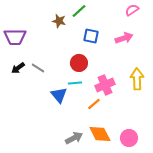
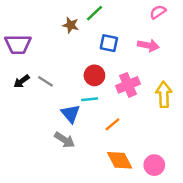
pink arrow: (124, 38) -> (148, 45), turned 30
pink cross: (105, 85) -> (128, 85), moved
gray arrow: (74, 138) -> (65, 140), moved, turned 60

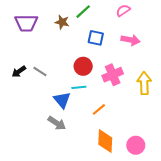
pink semicircle: (158, 12) -> (123, 10), moved
purple trapezoid: (18, 44) -> (26, 23), moved
orange diamond: (120, 160) -> (105, 141), turned 30

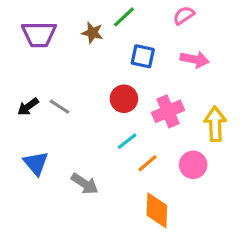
cyan line: (79, 87) -> (127, 141), moved, turned -32
blue triangle: (62, 100) -> (36, 163), moved
pink circle: (136, 145) -> (193, 165), moved

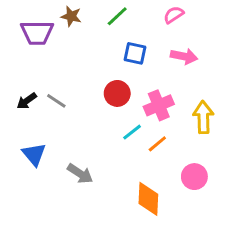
brown star: (92, 33) -> (71, 16), moved
cyan line: (127, 141) -> (132, 132), moved
orange line: (148, 163) -> (157, 144), moved
pink circle: (193, 165) -> (194, 177), moved

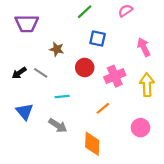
brown star: (71, 16) -> (57, 49), moved
pink arrow: (184, 56) -> (144, 47), moved, turned -126
cyan line: (132, 132) -> (62, 96), moved, turned 32
orange line: (157, 144) -> (103, 108), moved
orange diamond: (148, 199) -> (92, 144), moved

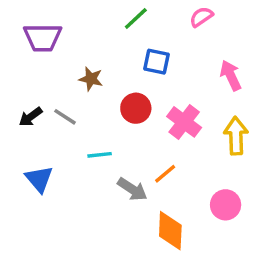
pink cross: (115, 76) -> (184, 122), turned -30
gray arrow: (58, 125) -> (132, 189), moved
orange diamond: (92, 144) -> (170, 231), moved

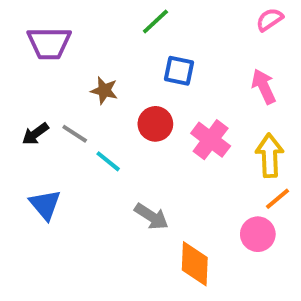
pink semicircle: (201, 17) -> (270, 20), moved
cyan line: (100, 155) -> (108, 161), moved, turned 45
orange line: (165, 174) -> (277, 199), moved

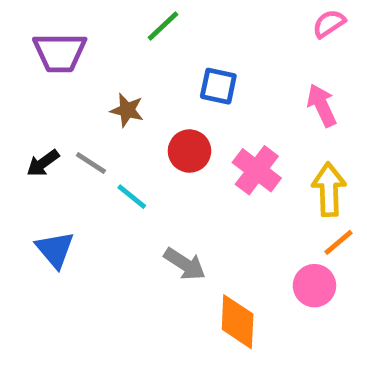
green line: (155, 21) -> (163, 26), moved

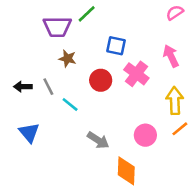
purple trapezoid: (60, 52) -> (57, 27), moved
black arrow: (43, 163) -> (23, 87), turned 36
gray line: (91, 163) -> (48, 87), turned 30
pink cross: (257, 170) -> (136, 74), moved
pink circle: (314, 286) -> (145, 135), moved

